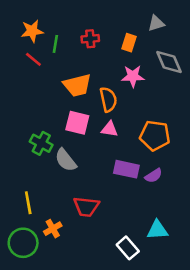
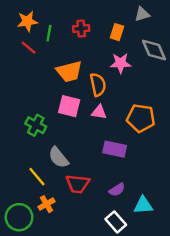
gray semicircle: (66, 160) -> (58, 157), moved
purple semicircle: (154, 176) -> (117, 190), moved
yellow line: (28, 203) -> (37, 177), moved, turned -30

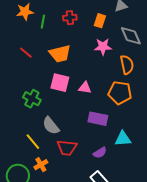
red line: (29, 48) -> (26, 53), moved
orange semicircle: (98, 85) -> (127, 65), moved
cyan triangle: (143, 205) -> (123, 139), moved

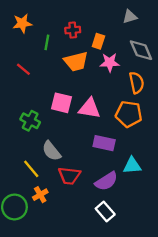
orange rectangle: (100, 21) -> (98, 41), moved
green line: (43, 22) -> (47, 42), moved
orange trapezoid: (60, 54) -> (76, 61), moved
pink triangle: (85, 88) -> (89, 108), size x1.5
purple semicircle: (100, 153) -> (106, 181), size x1.5

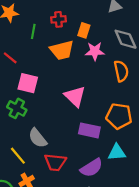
pink square: (61, 103) -> (28, 83), moved
pink triangle: (89, 108) -> (75, 96), turned 35
orange pentagon: (129, 114) -> (119, 116), moved

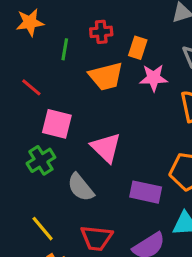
pink triangle: (75, 96) -> (106, 148), moved
green cross: (17, 108) -> (41, 160), turned 30
gray semicircle: (38, 138) -> (81, 187), moved

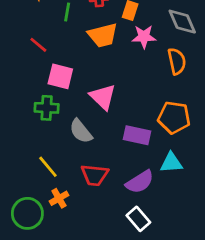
green cross: (41, 160) -> (47, 108), turned 35

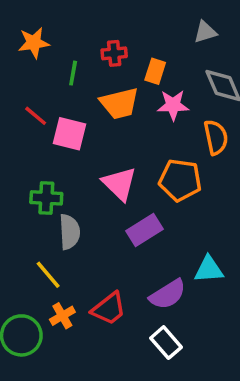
pink square: (60, 76) -> (70, 134), moved
orange pentagon: (174, 117) -> (180, 180), moved
gray semicircle: (81, 131) -> (70, 232), moved, turned -144
purple rectangle: (137, 135) -> (144, 230), moved, turned -44
red trapezoid: (95, 175) -> (109, 309), moved, turned -44

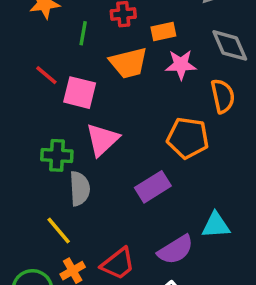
orange rectangle: (155, 71) -> (163, 31), turned 60
pink triangle: (120, 184) -> (102, 140), moved, turned 33

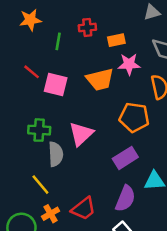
orange trapezoid: (128, 63) -> (100, 79), moved
pink triangle: (102, 140) -> (81, 134), moved
purple rectangle: (153, 187) -> (125, 158), moved
purple semicircle: (176, 250) -> (125, 198), turned -36

